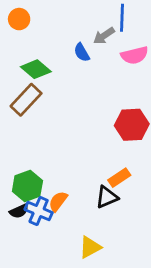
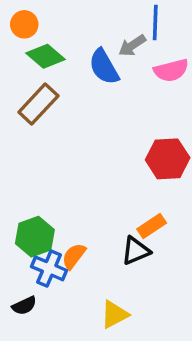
blue semicircle: (82, 52) -> (104, 67), size x1.5
green diamond: (36, 69) -> (45, 56), moved
brown rectangle: (26, 100) -> (38, 104), moved
black semicircle: (19, 211) -> (24, 306), moved

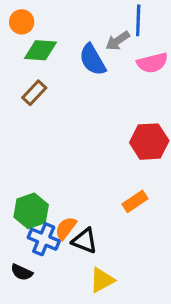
green diamond: (45, 56) -> (41, 50), turned -36
brown rectangle: (38, 104) -> (34, 93), size x0.7
black triangle: (136, 251) -> (85, 241), moved, turned 44
black semicircle: (24, 306) -> (22, 272), turned 50

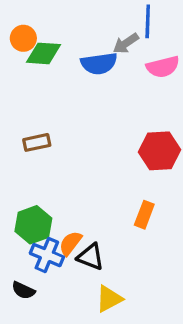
orange circle: (22, 22) -> (23, 38), moved
blue semicircle: (93, 60) -> (99, 63), turned -68
brown rectangle: (34, 93) -> (37, 142), moved, turned 35
orange rectangle: (135, 201) -> (144, 215), turned -35

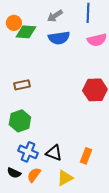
gray arrow: (126, 43) -> (55, 16), moved
orange rectangle: (144, 215) -> (86, 156), moved
green hexagon: (33, 225) -> (20, 121), moved
orange semicircle: (70, 243) -> (34, 175), moved

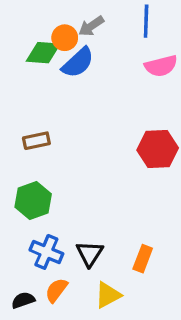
orange circle: (14, 23) -> (65, 38), moved
blue semicircle: (59, 38) -> (78, 63), moved, turned -35
black triangle: (54, 153) -> (90, 254), turned 42
black semicircle: (14, 173) -> (23, 300), moved, turned 136

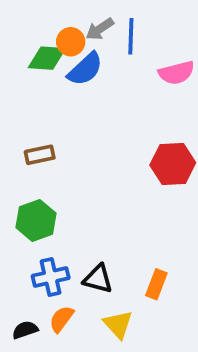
blue line: (146, 21) -> (131, 36), moved
blue cross: (46, 252) -> (51, 277), turned -36
black triangle: (90, 254) -> (98, 279), turned -48
yellow triangle: (108, 295) -> (118, 324), turned -44

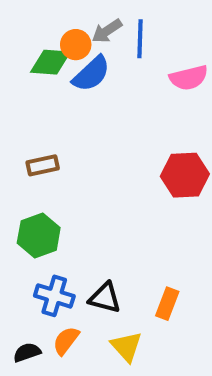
blue cross: (51, 277) -> (54, 296), turned 30

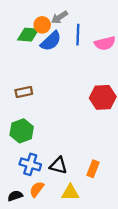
blue line: (140, 39) -> (78, 35), moved
yellow triangle: (126, 347) -> (70, 193), turned -48

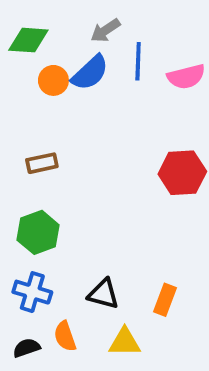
orange circle: (42, 25) -> (53, 80), moved
green diamond: (28, 35) -> (28, 40), moved
blue cross: (30, 164) -> (32, 292), moved
orange semicircle: (37, 189) -> (65, 336), turned -56

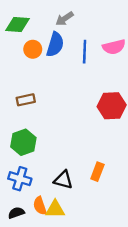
blue line: (138, 61) -> (85, 52), moved
blue semicircle: (90, 73) -> (55, 45), turned -30
orange rectangle: (165, 300) -> (97, 172), moved
yellow triangle: (125, 342) -> (55, 209), moved

